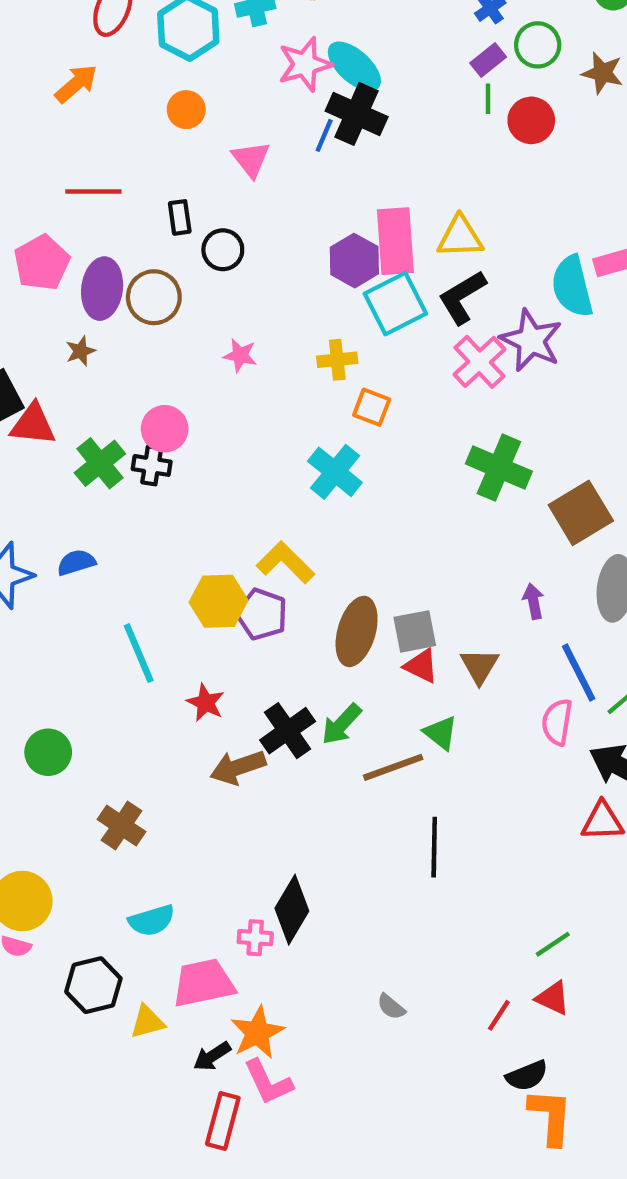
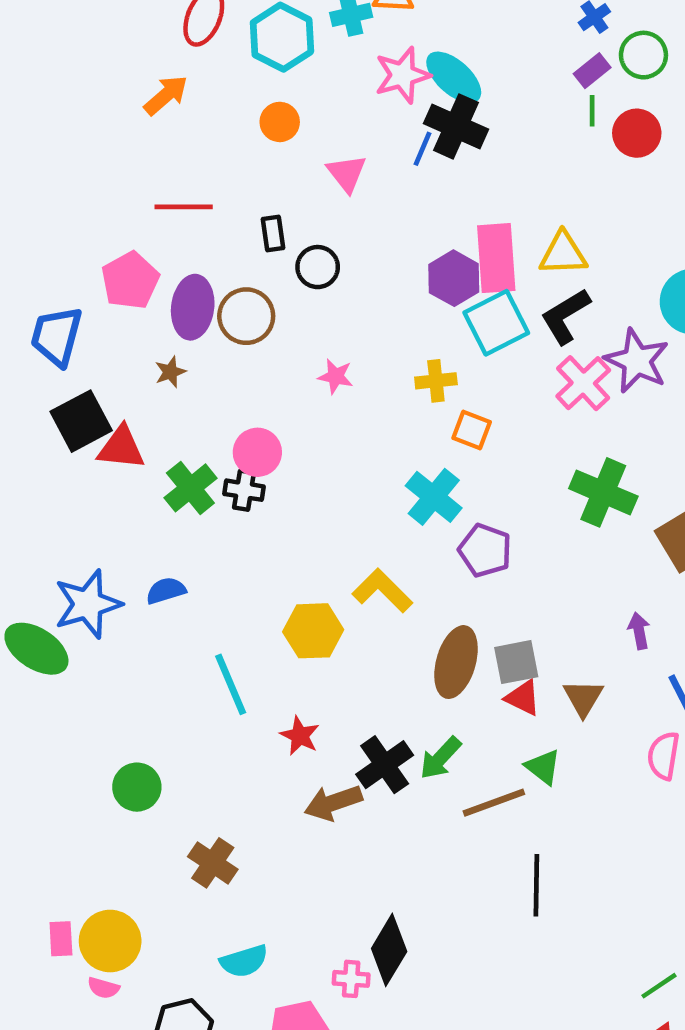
purple pentagon: (262, 614) -> (485, 550), moved

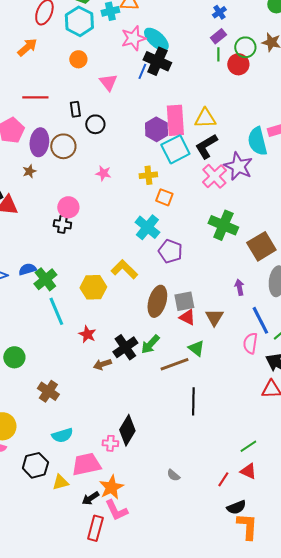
green circle: (643, 55) -> (245, 47), moved
green cross: (190, 488) -> (45, 279), moved
brown arrow: (333, 803) -> (102, 364), size x0.7

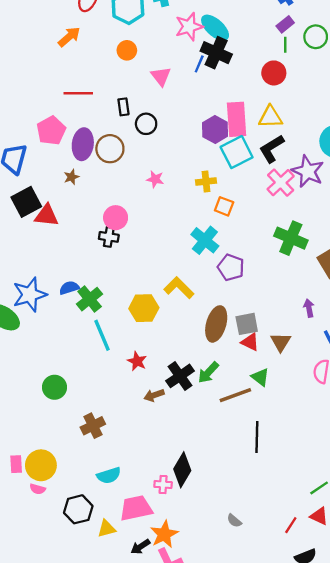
red circle: (238, 64) -> (274, 73), moved
brown cross: (48, 391) -> (93, 426), turned 30

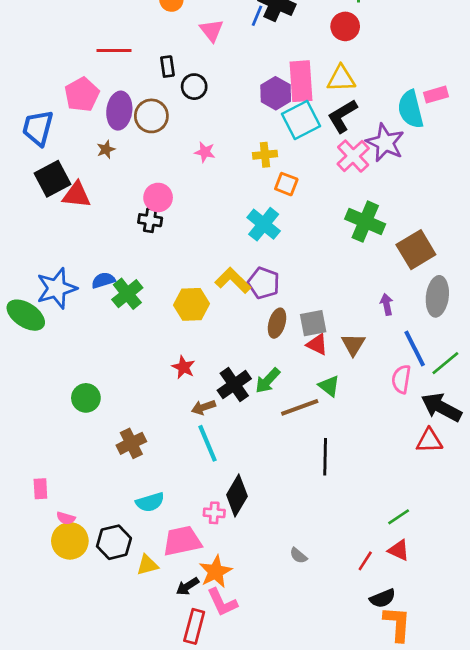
purple pentagon: (231, 267) -> (264, 283), moved
brown ellipse: (216, 324) -> (277, 323), size x0.7
cyan line: (102, 335) -> (208, 443), moved
yellow circle: (41, 465) -> (70, 541), moved

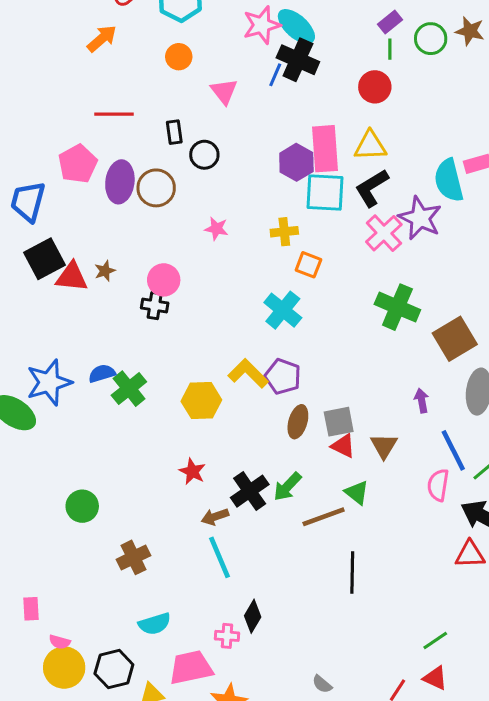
cyan square: (301, 120) -> (325, 192), turned 30
brown star: (106, 149) -> (105, 271), moved
black diamond: (237, 495) -> (253, 616), size x0.7

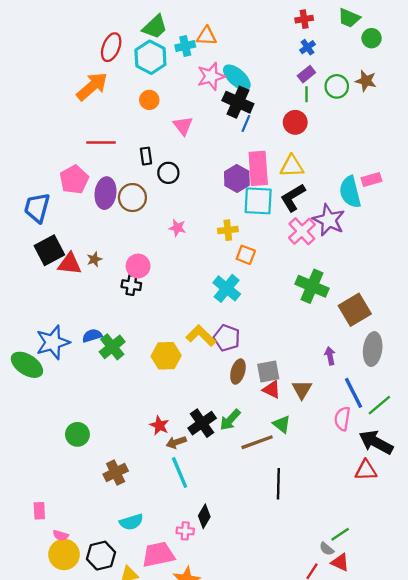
orange arrow: (102, 39) -> (92, 86), size x1.4
blue line: (275, 75) -> (246, 123), moved
red star: (192, 471) -> (159, 425), moved
gray semicircle: (322, 684) -> (327, 549), moved

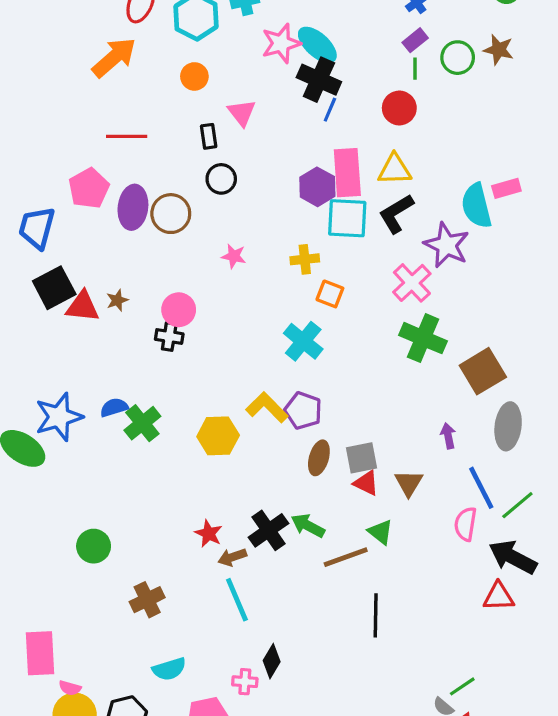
black rectangle: (146, 156) -> (209, 136), moved
pink cross: (302, 231) -> (412, 283), moved
green arrow: (230, 420) -> (308, 526), turned 75
pink rectangle: (39, 511) -> (40, 653), size x1.8

